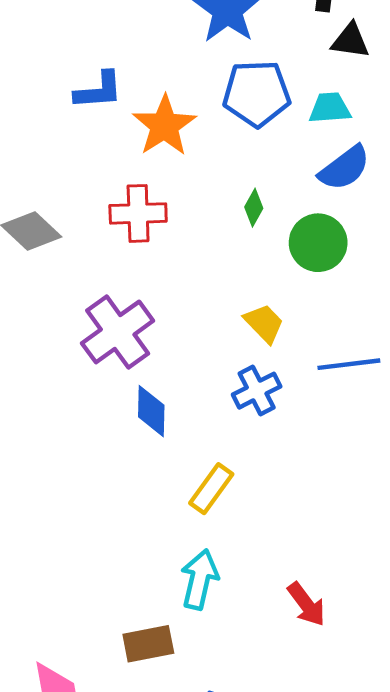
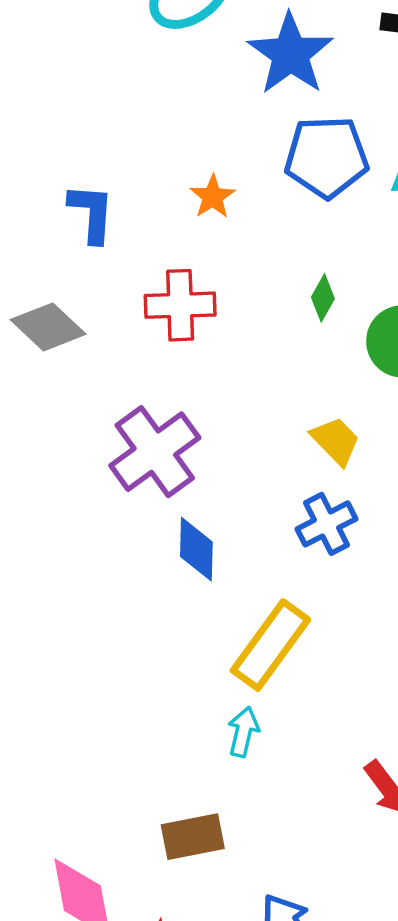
blue L-shape: (99, 90) -> (92, 213), moved, turned -82
orange star: (164, 126) -> (213, 197), size x0.6
yellow rectangle: (211, 489) -> (270, 645), size x1.4
cyan arrow: (200, 579) -> (243, 732), moved, size x0.7

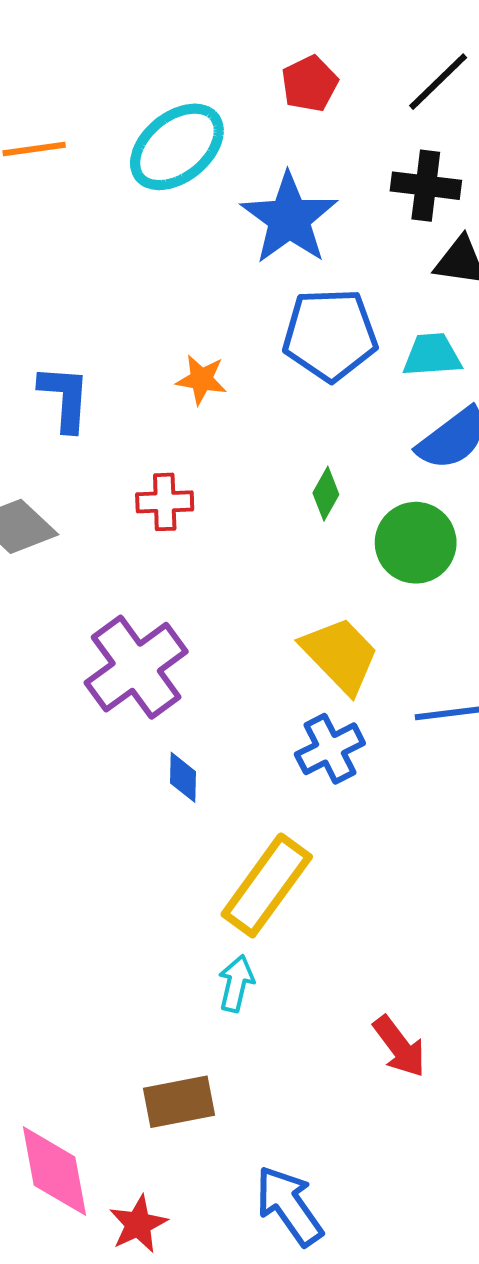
orange star: (213, 197) -> (201, 379), turned -30
red cross: (180, 305) -> (165, 502), size x0.7
yellow trapezoid: (336, 441) -> (340, 655), size x1.4
blue diamond: (196, 549) -> (183, 777), size x0.7

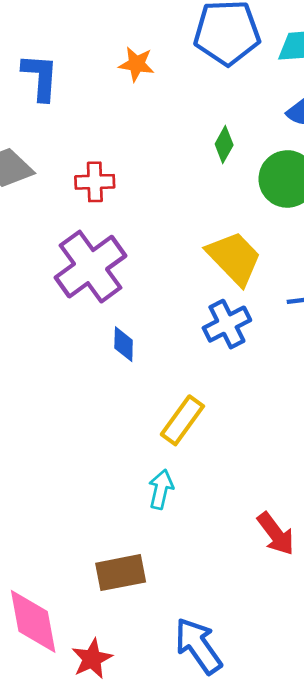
red cross: (165, 502) -> (95, 182), moved
yellow rectangle: (267, 885) -> (182, 420), size x0.7

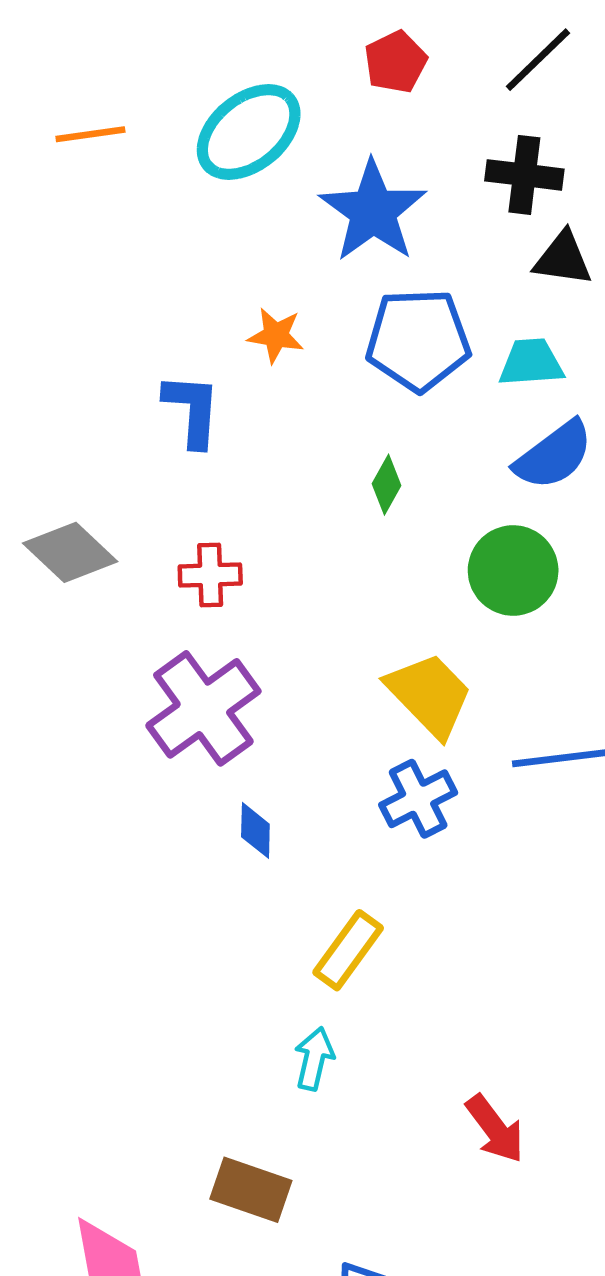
orange star: (136, 64) -> (276, 335), moved
blue L-shape: (40, 77) -> (192, 410), moved
green diamond: (224, 145) -> (387, 485), moved
brown rectangle: (121, 573) -> (251, 1190), turned 30

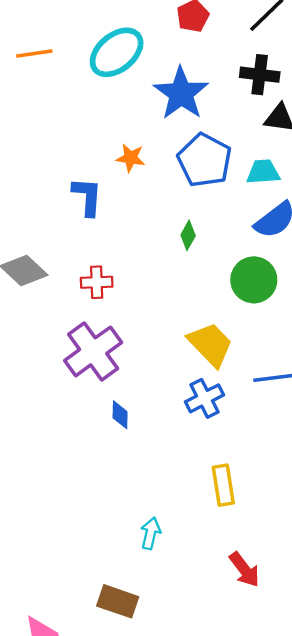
blue pentagon: (418, 340) -> (205, 160), turned 30
yellow rectangle: (348, 950) -> (223, 485), moved, turned -45

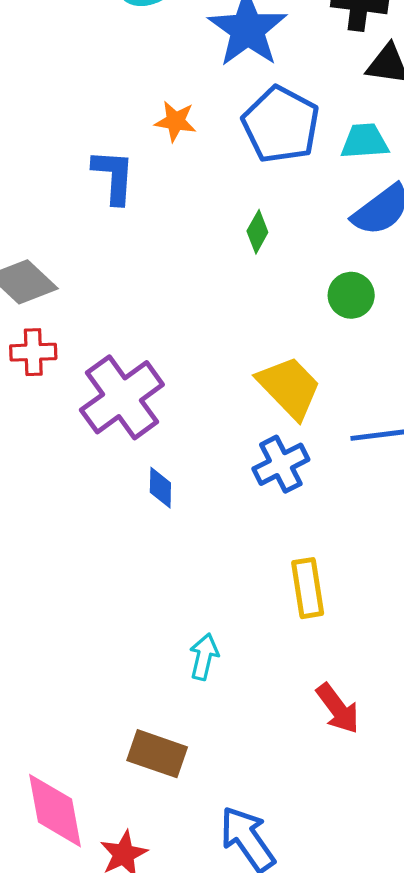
green circle: (254, 280) -> (351, 295), size x0.7
red cross: (97, 282) -> (33, 352), moved

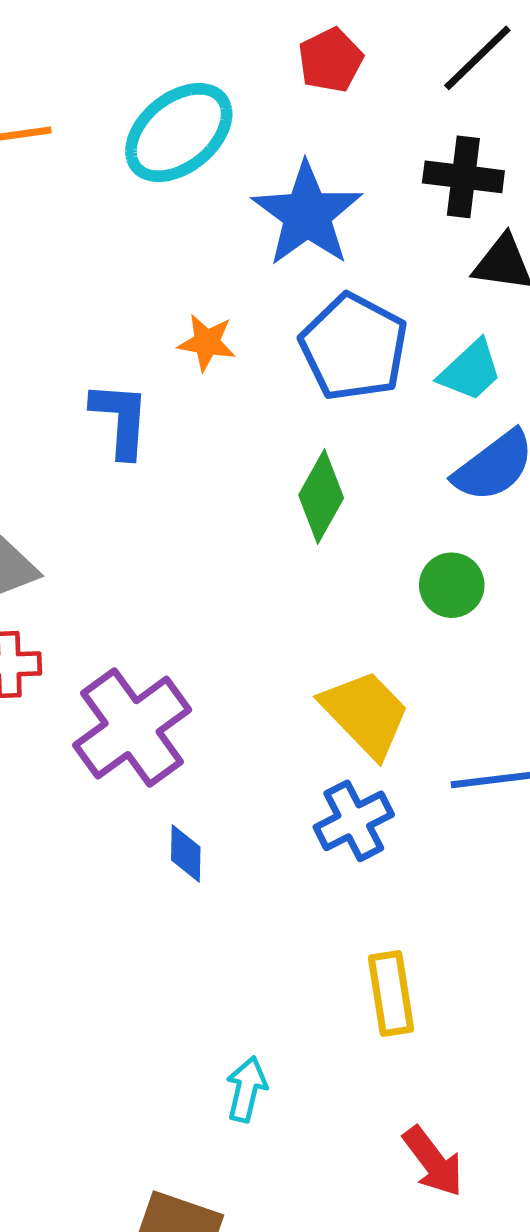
cyan trapezoid: (365, 141) -> (470, 371), turned 141
green diamond: (257, 232) -> (321, 497), size x1.5

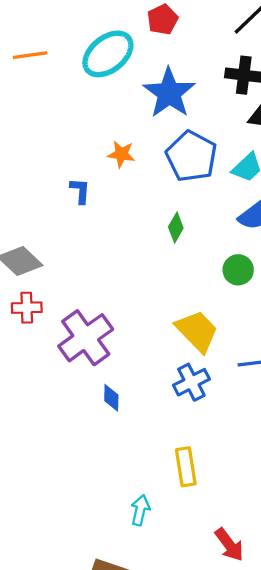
red pentagon: (330, 60) -> (162, 19), moved
blue L-shape: (120, 420) -> (80, 191), size x0.7
green diamond: (321, 497) -> (176, 228), size x0.7
yellow rectangle: (391, 994) -> (186, 467), moved

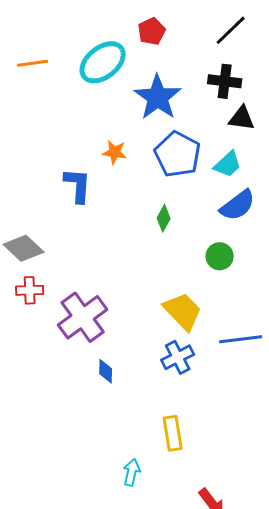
blue L-shape: (80, 191) -> (78, 185), size x1.5

